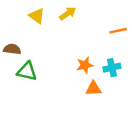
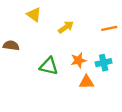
yellow arrow: (68, 13) -> (66, 27), moved
green triangle: (27, 71) -> (49, 66), moved

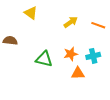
yellow arrow: (66, 27) -> (71, 22), moved
orange line: (109, 28) -> (98, 25), turned 32

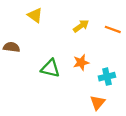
cyan cross: (93, 56) -> (107, 77), moved
orange triangle: (78, 73) -> (98, 103), moved, turned -48

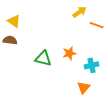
yellow triangle: (35, 15) -> (14, 21), moved
yellow arrow: (81, 26) -> (79, 12), moved

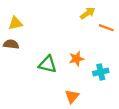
yellow triangle: (14, 21) -> (16, 23), turned -48
orange triangle: (83, 88) -> (72, 96), moved

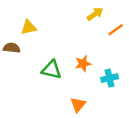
yellow triangle: (16, 23) -> (29, 27), moved
orange line: (106, 28) -> (116, 30), turned -56

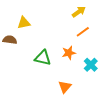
orange line: (116, 30) -> (83, 32), moved
cyan cross: (110, 78) -> (91, 65), turned -32

